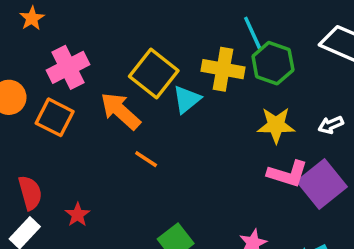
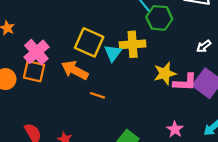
yellow cross: (223, 69) -> (133, 44), moved
orange square: (55, 117) -> (34, 71), moved
yellow star: (276, 125) -> (165, 73), moved

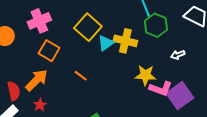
white arrow: (204, 46) -> (178, 55), moved
orange arrow: (75, 70) -> (37, 80), moved, turned 90
orange square: (34, 71) -> (49, 51), moved

